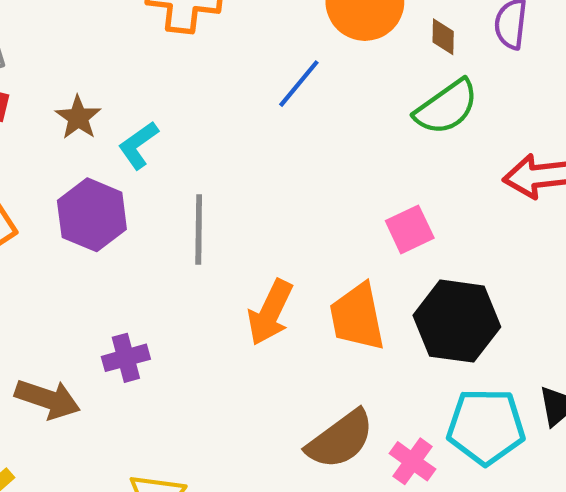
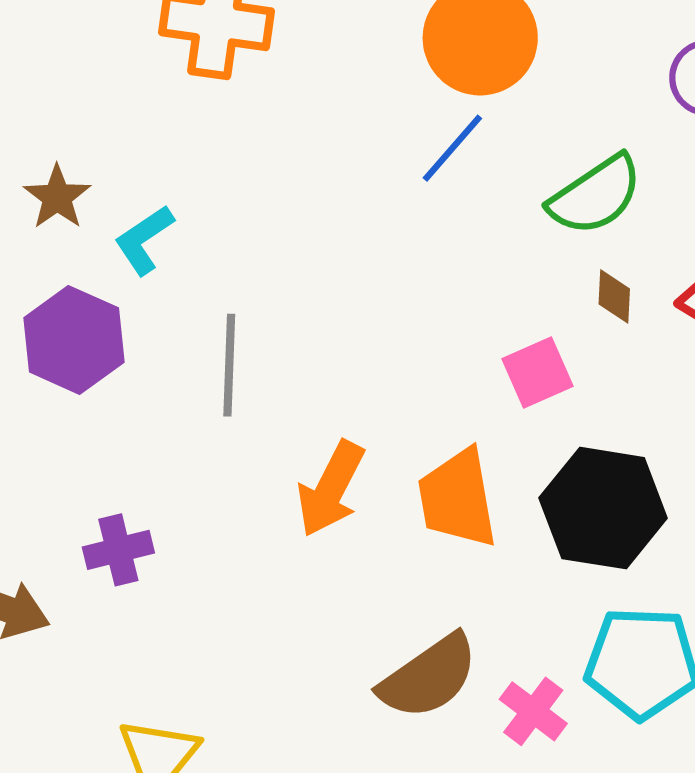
brown diamond: (443, 37) -> (614, 296), moved
blue line: (299, 84) -> (452, 148), moved

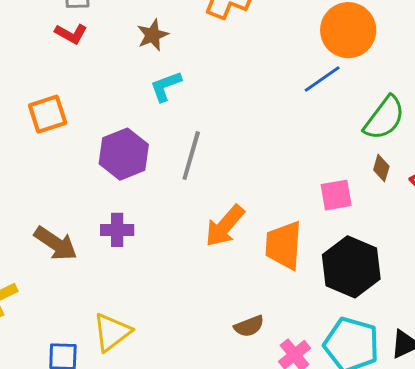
green semicircle: (596, 195) -> (384, 118), turned -33
brown star: (57, 197) -> (153, 35), moved
purple hexagon: (74, 340) -> (124, 154), moved
brown semicircle: (429, 677) -> (249, 326), size x0.6

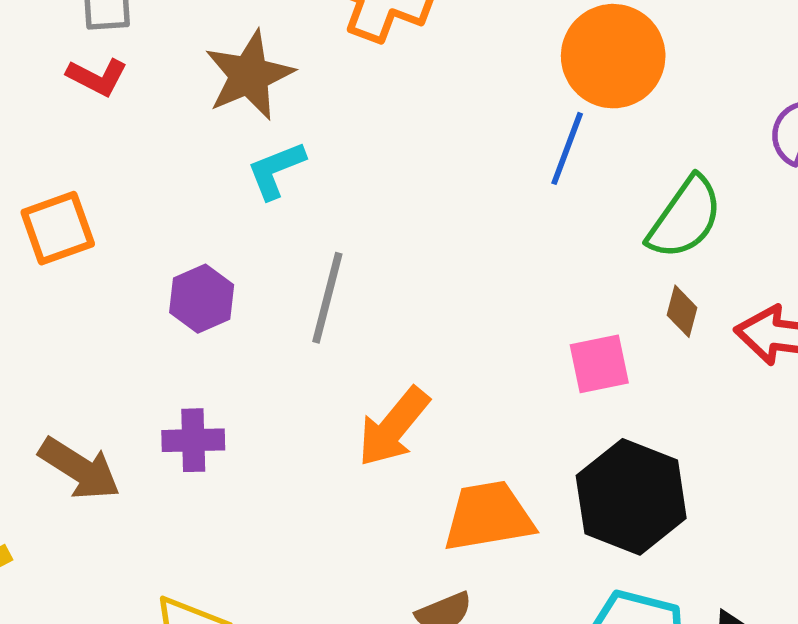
brown star: (153, 35) -> (249, 75), size x1.5
blue line: (322, 79) -> (567, 148), turned -33
purple hexagon: (124, 154) -> (202, 299), size x0.7
orange trapezoid: (284, 245) -> (488, 516), moved, turned 78

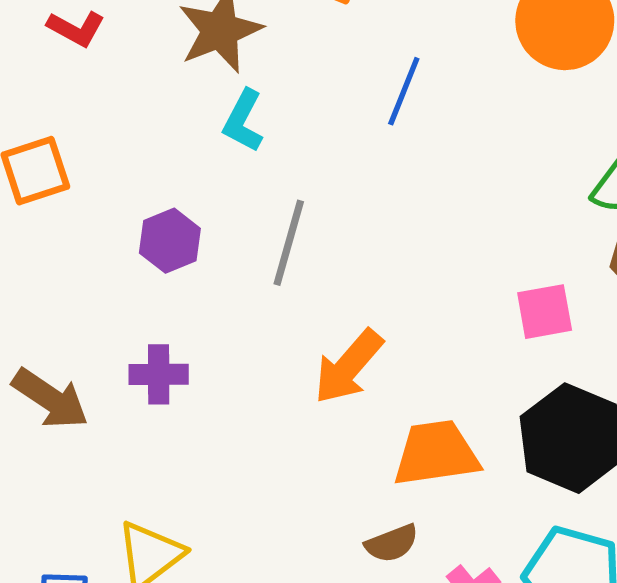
blue line: (567, 148) -> (404, 91), moved
cyan L-shape: (276, 170) -> (243, 121), turned -42

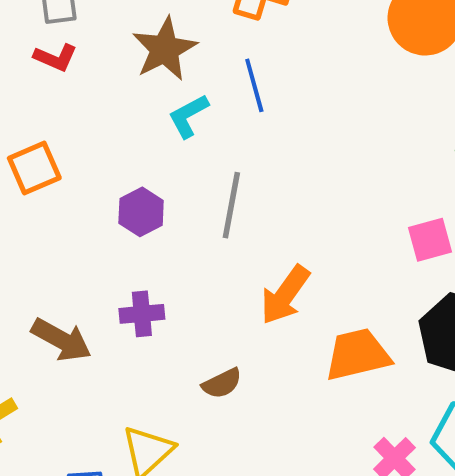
blue line: (404, 91) -> (254, 85), moved, turned -32
cyan L-shape: (243, 121) -> (188, 116), turned 39
brown semicircle: (392, 543) -> (222, 383), moved

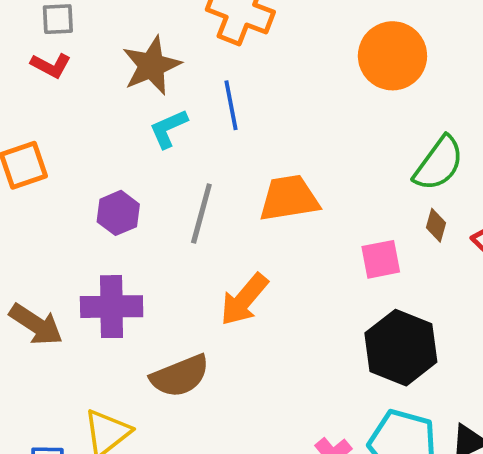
purple cross: (142, 314) -> (112, 307), size x1.5
orange trapezoid: (358, 355) -> (289, 198), moved
brown semicircle: (222, 383) -> (180, 376), size x1.6

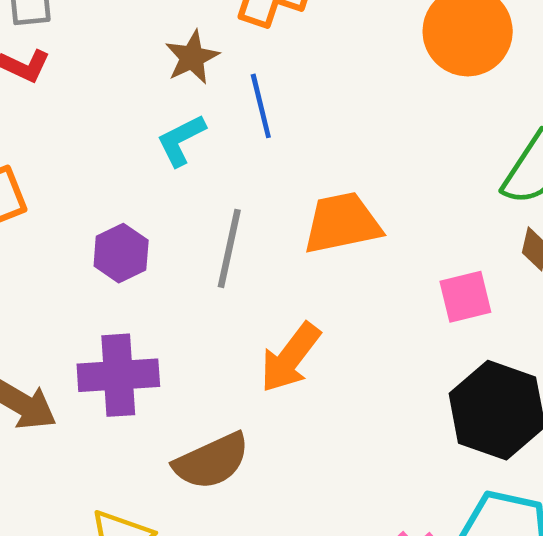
brown star: (151, 66) -> (192, 57), moved, size x0.7

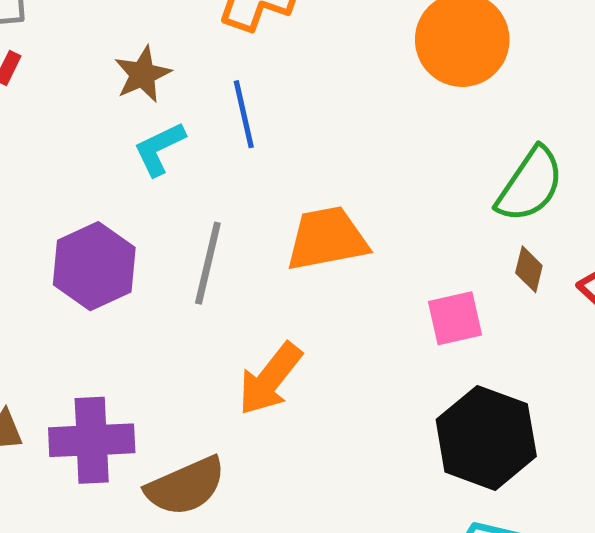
brown star: (192, 57) -> (143, 74), moved
purple hexagon: (121, 253) -> (94, 266), size x1.4
purple cross: (118, 375) -> (92, 440), moved

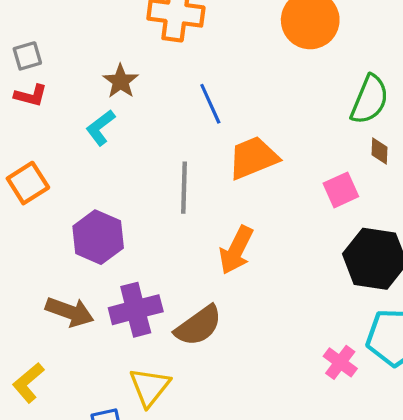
blue line: (244, 114) -> (210, 104), moved
cyan L-shape: (159, 149) -> (101, 128), moved
purple hexagon: (94, 266) -> (98, 237), moved

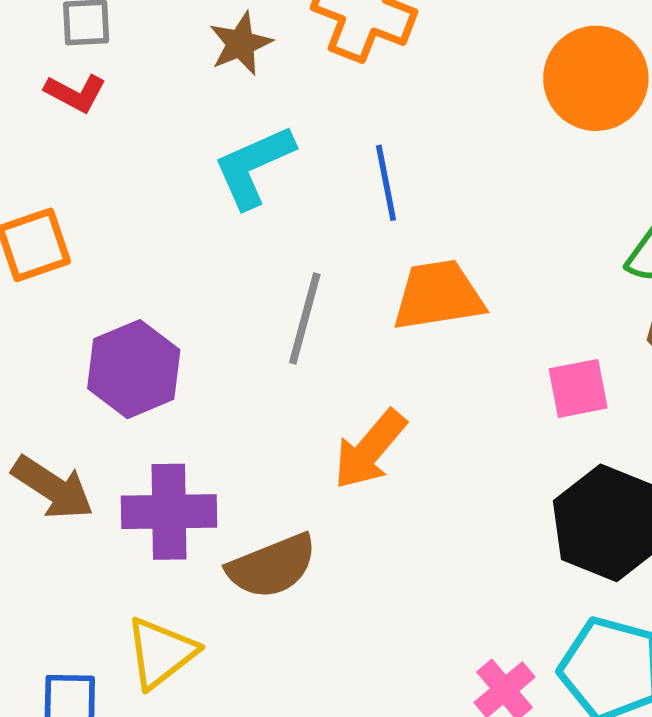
brown star: (121, 81) -> (241, 44), moved
cyan L-shape: (101, 128) -> (254, 166), moved, size x1.4

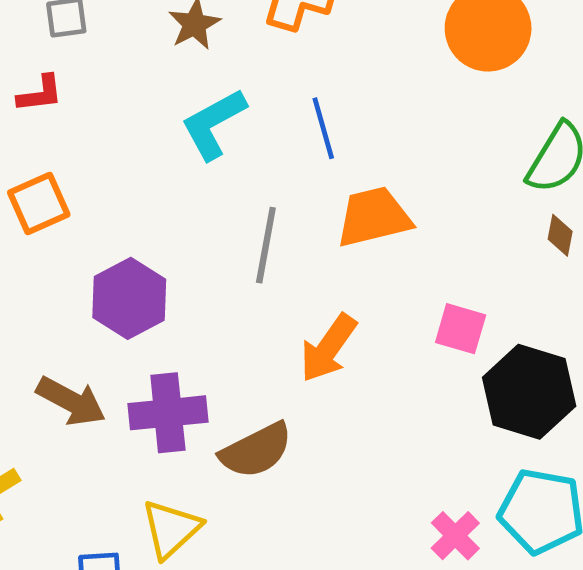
red L-shape: (75, 93) -> (40, 94), moved, turned -30
pink square: (578, 388) -> (461, 329), moved, turned 32

